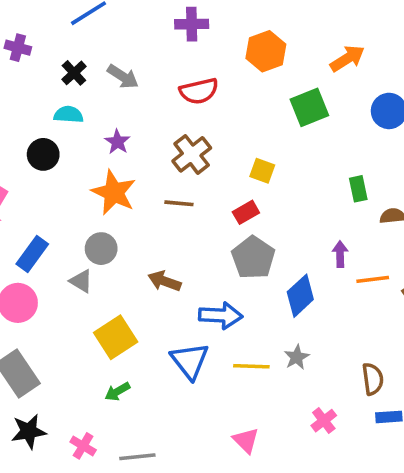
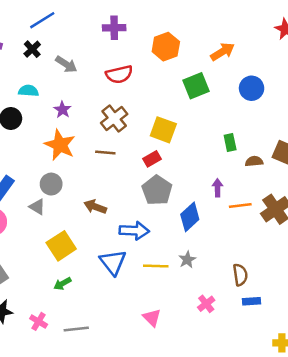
black cross: (74, 73) -> (32, 49), moved
yellow square: (262, 171) -> (163, 130), size x1.5

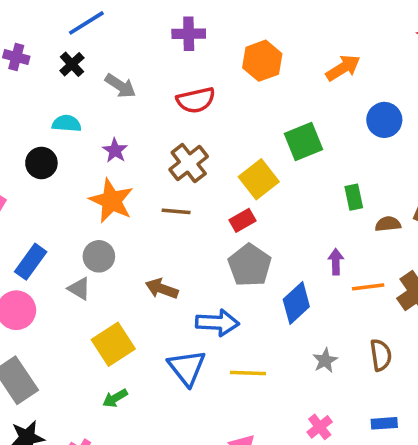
green square: (196, 86) -> (304, 141), moved
yellow square: (163, 130) -> (259, 179), turned 32
gray star: (187, 260) -> (325, 360), moved
brown semicircle: (240, 275) -> (381, 355), moved

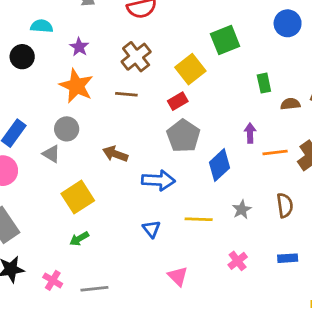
blue triangle: (187, 368) -> (151, 229), moved, size x0.6
yellow line: (248, 373) -> (199, 219), moved

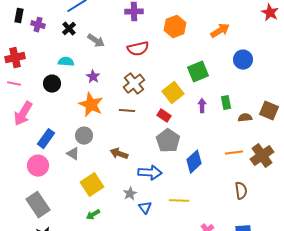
red rectangle: (178, 101) -> (164, 116), turned 64
purple arrow: (250, 133) -> (202, 106), moved
gray star: (242, 210) -> (130, 194), moved

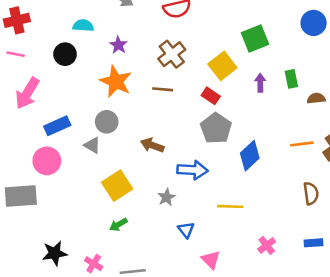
blue rectangle: (46, 139) -> (57, 126), turned 30
gray rectangle: (38, 205) -> (21, 196), moved, turned -60
blue triangle: (145, 208) -> (186, 230), moved

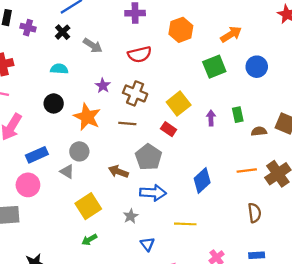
green square: (255, 39) -> (214, 67), moved
purple star: (118, 45) -> (103, 86), moved
black circle: (65, 54) -> (54, 103), moved
brown cross: (172, 54) -> (135, 93), turned -30
gray pentagon: (216, 128) -> (148, 157), moved

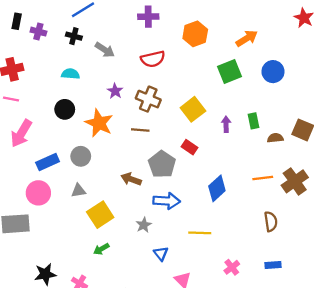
black cross: (63, 32) -> (74, 36), turned -32
red rectangle: (169, 129) -> (189, 147), moved
gray circle: (79, 151) -> (81, 156), moved
gray triangle: (67, 172) -> (78, 191), moved, turned -40

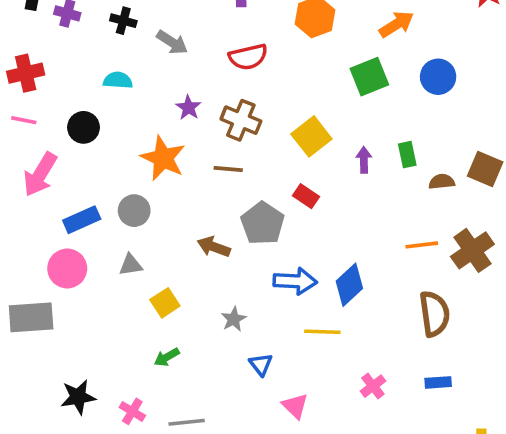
black circle: (65, 109) -> (83, 127), moved
blue diamond: (217, 188) -> (349, 285), moved
blue arrow: (167, 201) -> (295, 281), moved
yellow square: (100, 215) -> (165, 303), size x0.7
brown semicircle: (271, 222) -> (434, 314), size x1.4

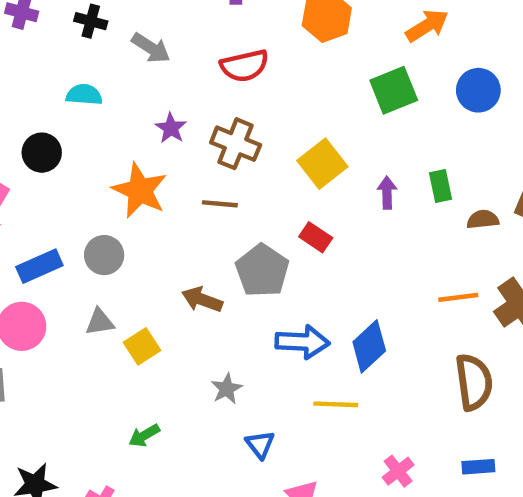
yellow square: (165, 303) -> (142, 346), moved

